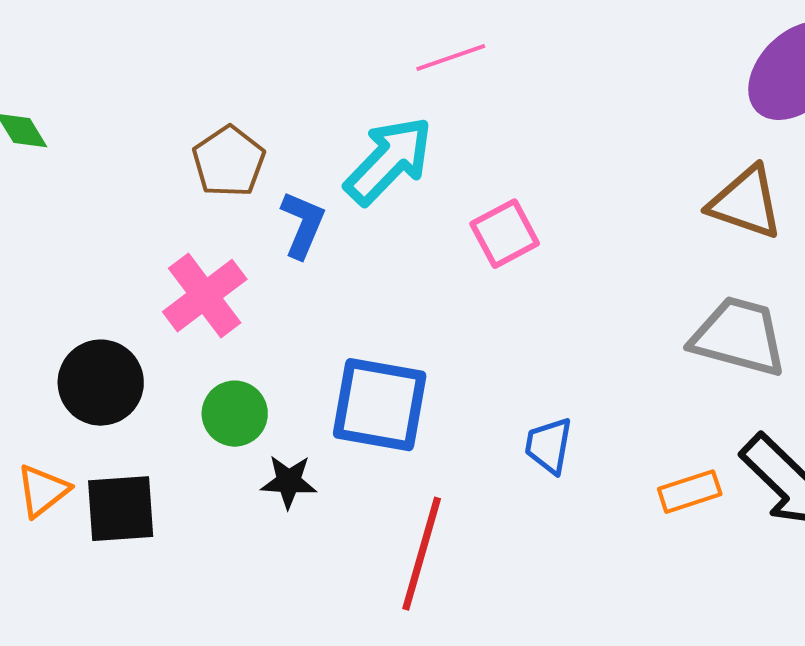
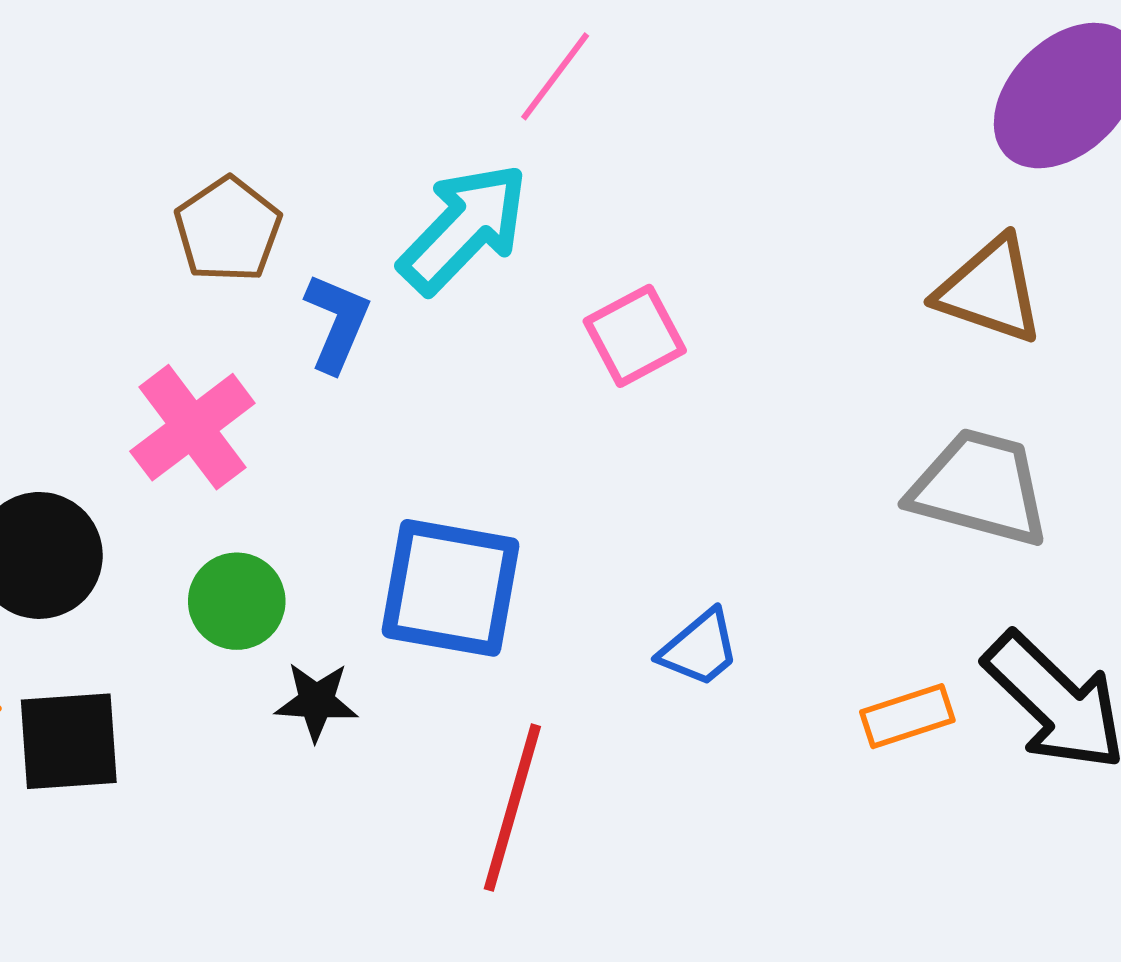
pink line: (451, 58) -> (555, 76), turned -34
blue trapezoid: (549, 446) -> (700, 648), turned -140

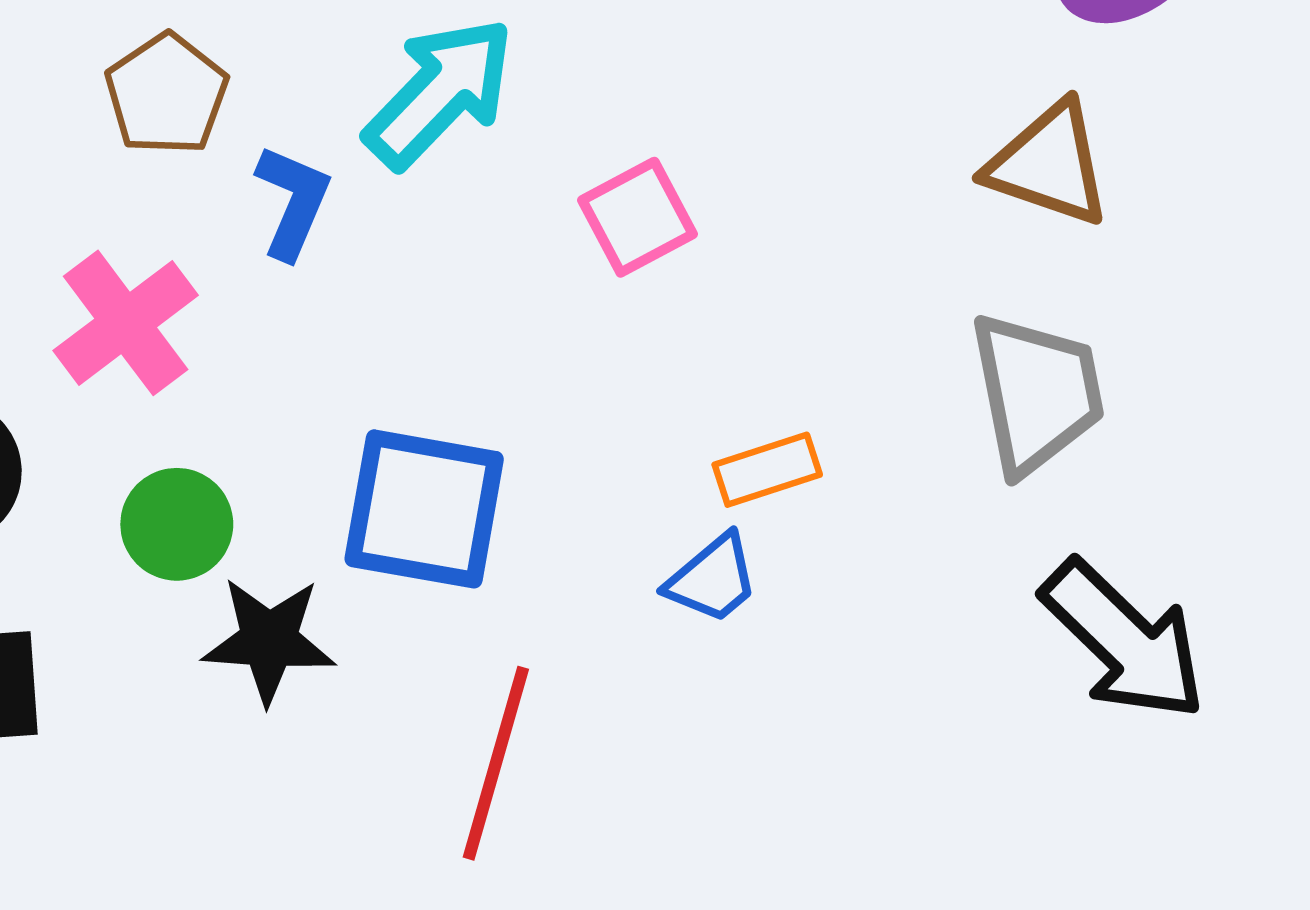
gray trapezoid: (980, 488) -> (1037, 393), turned 64
black star: (316, 701) -> (269, 640), size x1.4
orange rectangle: (907, 716) -> (767, 470), moved

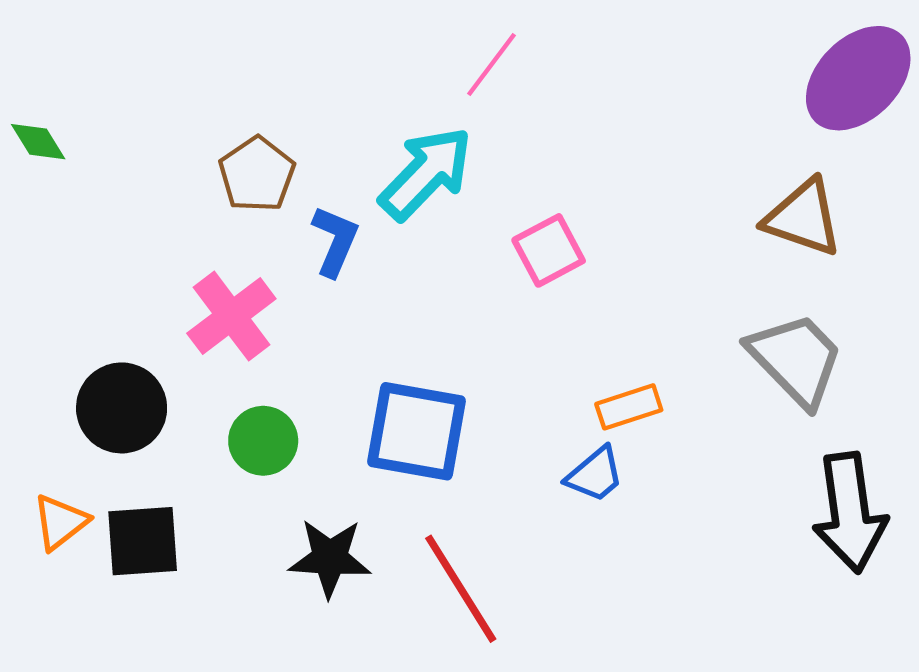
gray trapezoid: (1037, 393) -> (796, 359), turned -33
black star: (269, 640) -> (330, 558), moved
black arrow: (1124, 640) -> (850, 513), turned 38
red line: (496, 763) -> (461, 589), turned -48

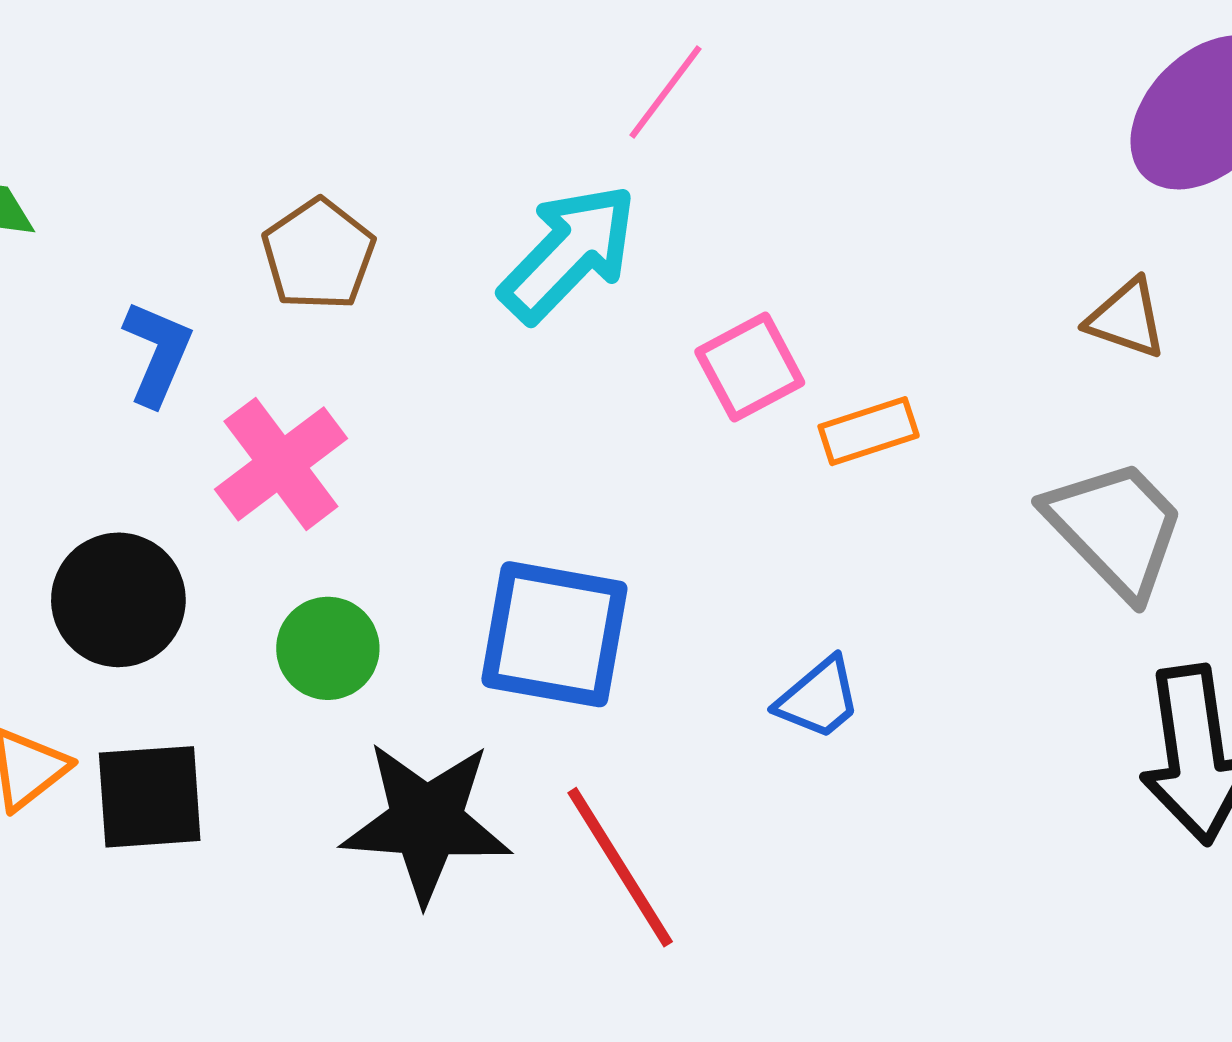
brown triangle: (803, 218) -> (1126, 319), size x0.7
blue L-shape: (335, 241) -> (158, 353), moved
orange rectangle: (629, 407) -> (869, 431), moved
black star: (330, 558) -> (426, 822), size x1.4

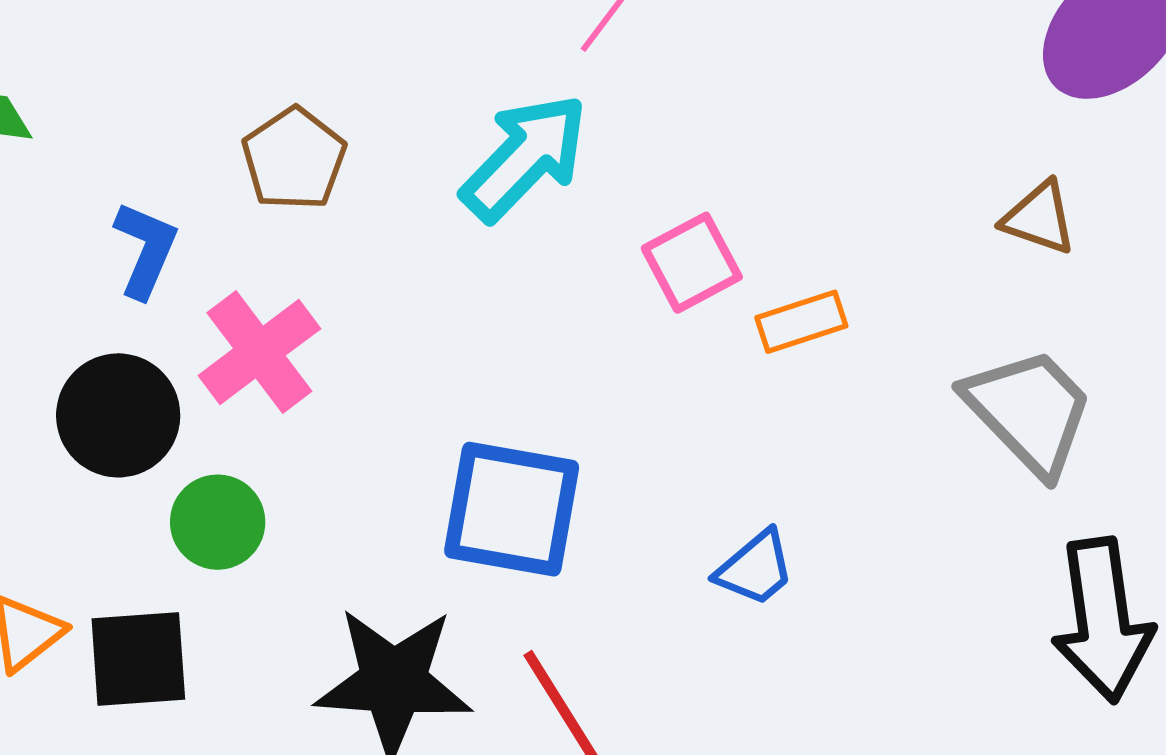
black circle: (118, 600) -> (118, 415), moved
green circle: (328, 648) -> (218, 522), moved

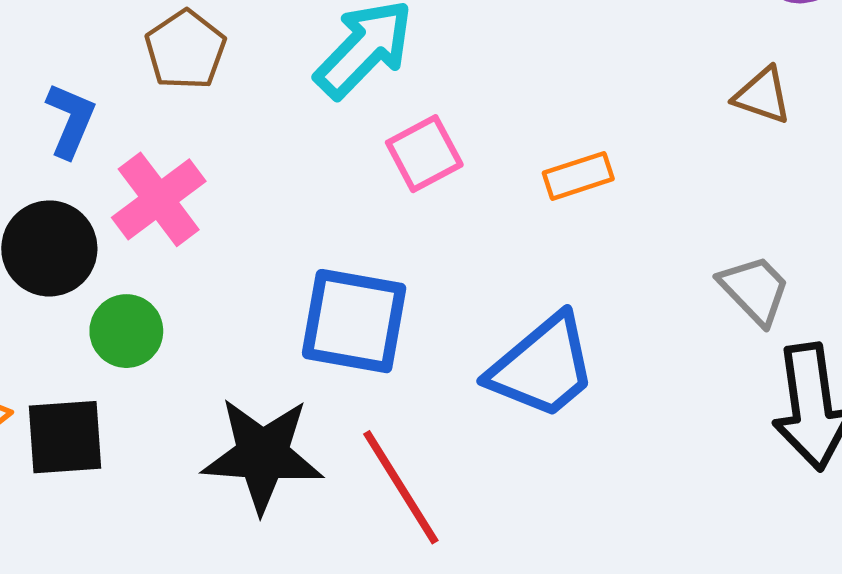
pink square: (692, 263) -> (424, 154), moved
gray trapezoid: (1029, 411) -> (755, 290), moved, size x0.7
blue trapezoid: (755, 568) -> (543, 367), size x1.8

